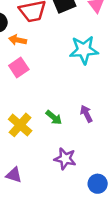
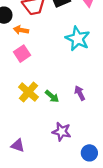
cyan star: (84, 50) -> (78, 39), turned 30
yellow cross: (20, 125) -> (28, 92), moved

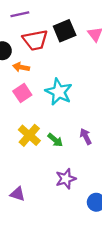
cyan star: (78, 39) -> (59, 92), moved
purple star: (62, 132) -> (66, 179), turned -30

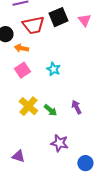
cyan star: (59, 92) -> (53, 69), size x0.6
purple star: (66, 179) -> (59, 143), turned 30

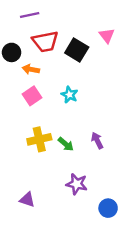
black square: (58, 17) -> (77, 50), moved, turned -36
yellow cross: (28, 106) -> (39, 139), turned 36

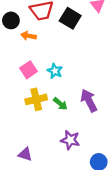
cyan star: (69, 95) -> (55, 71), moved
pink square: (32, 96) -> (29, 70), moved
purple arrow: (97, 141) -> (89, 101), size x1.5

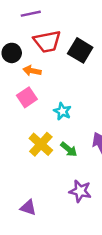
pink square: (29, 70) -> (27, 97), moved
yellow cross: (36, 99) -> (41, 144), turned -35

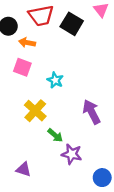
pink square: (27, 97) -> (22, 67), turned -36
green arrow: (69, 149) -> (55, 135), moved

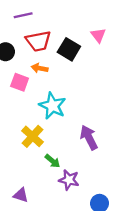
orange arrow: (27, 43) -> (40, 68), moved
pink square: (22, 67) -> (20, 82), moved
cyan star: (55, 80) -> (52, 106), size x1.6

